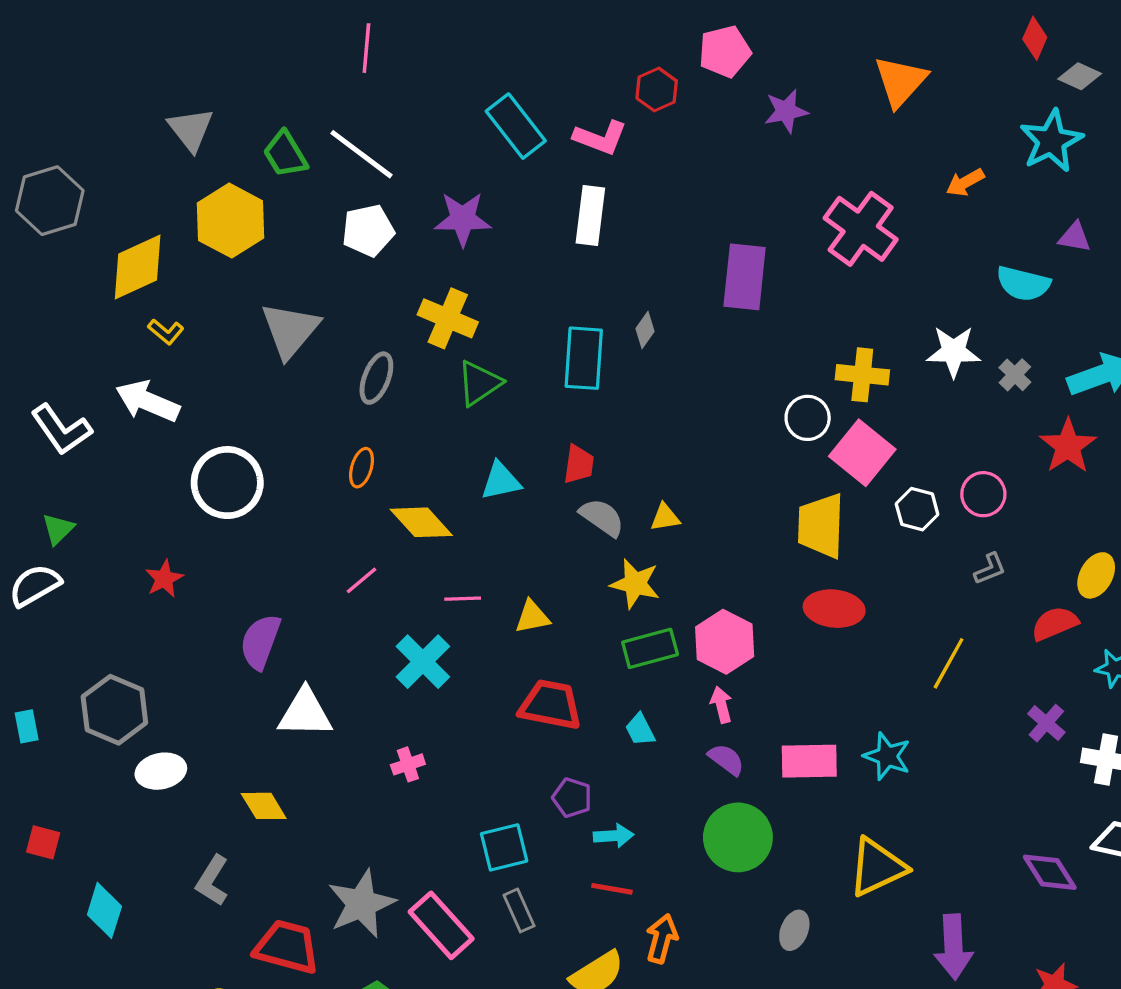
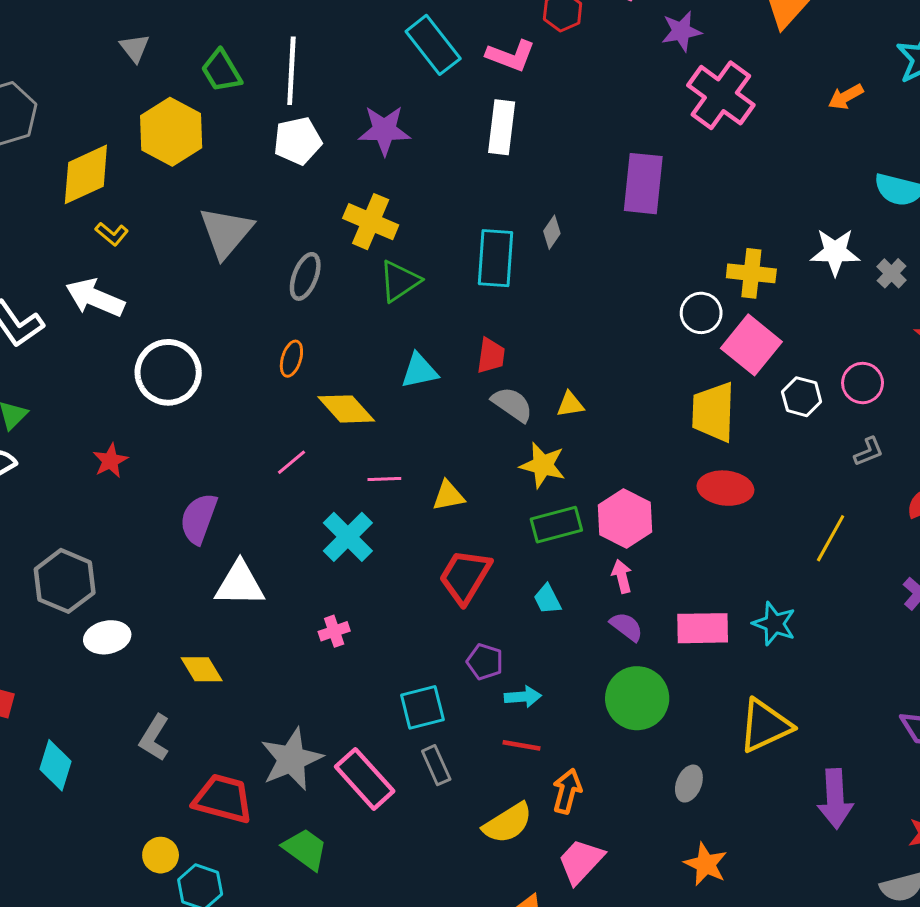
gray triangle: (191, 129) -> (135, 48), size x0.7
white line: (362, 154) -> (291, 71), turned 56
pink cross: (861, 229) -> (721, 95), moved
red trapezoid: (551, 705) -> (465, 576), turned -70

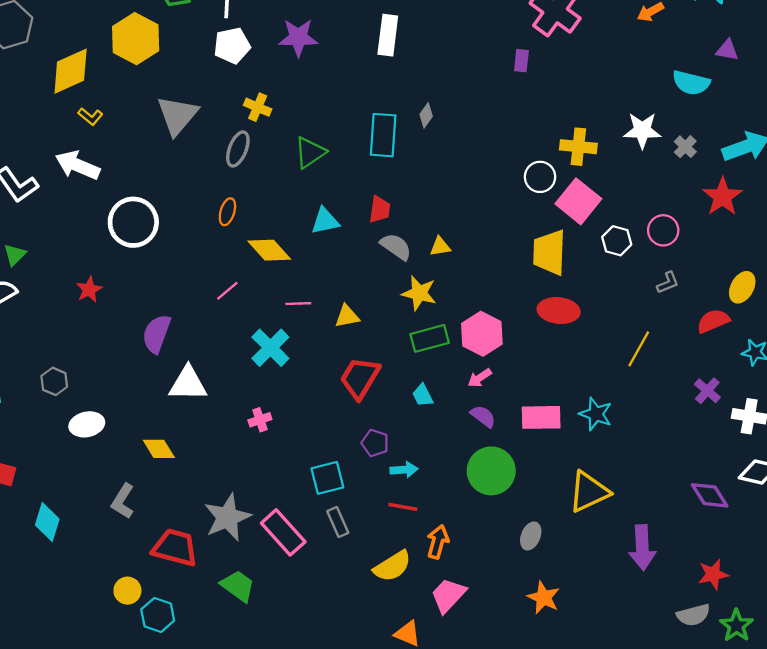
purple rectangle: (643, 184) -> (521, 61), moved, size x0.5
yellow cross: (371, 222) -> (258, 107), moved, size x0.7
pink arrow: (622, 576) -> (480, 378), turned -110
gray hexagon: (65, 581) -> (54, 381), size x0.6

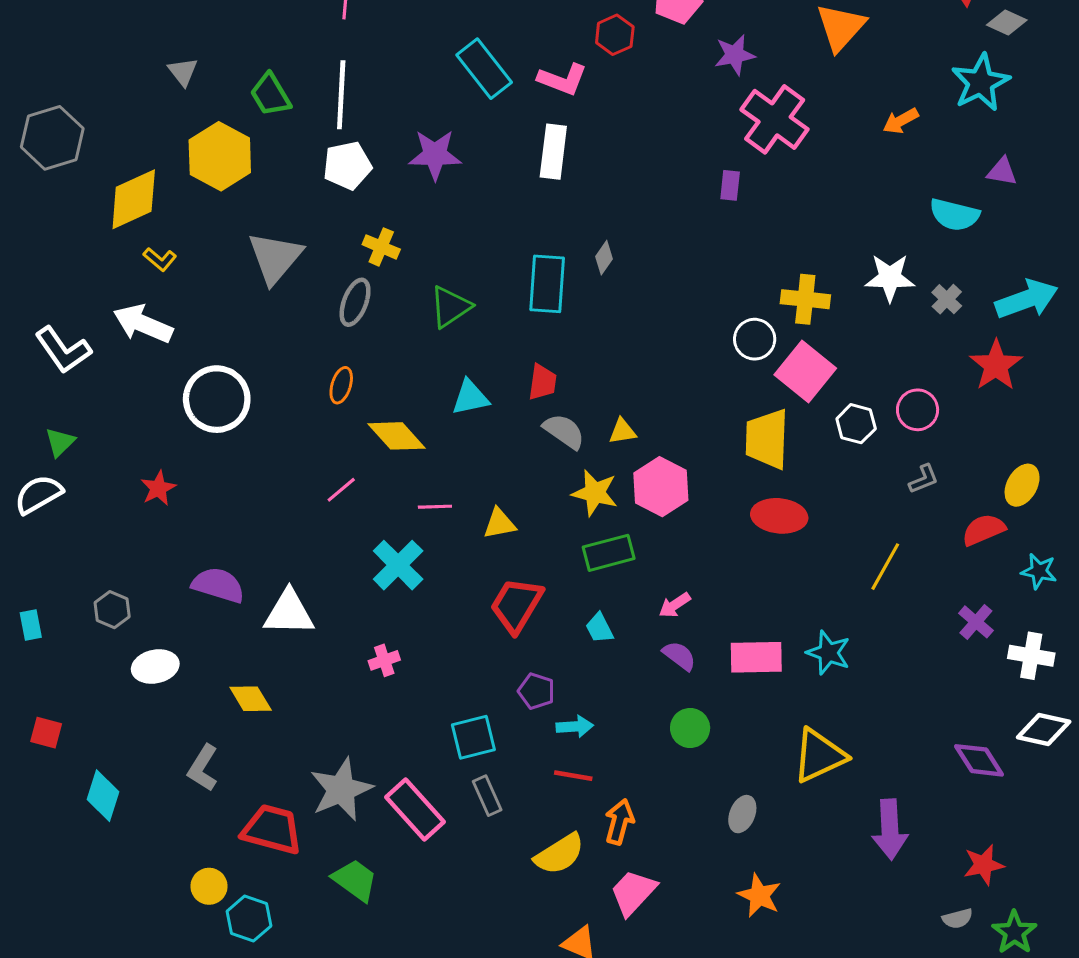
purple semicircle: (157, 334) -> (218, 585), moved, turned 87
pink hexagon: (482, 334) -> (661, 487), moved
green circle: (491, 471) -> (690, 728), size x0.6
gray semicircle: (693, 615) -> (957, 919), size x0.7

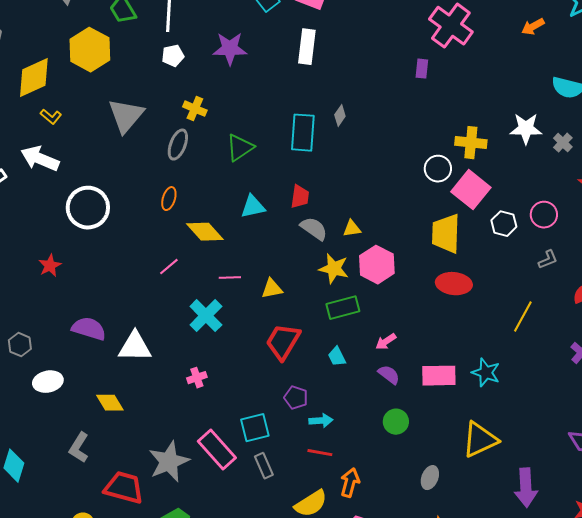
white pentagon: (347, 165) -> (173, 56), size x0.7
pink rectangle: (415, 809) -> (217, 450), moved

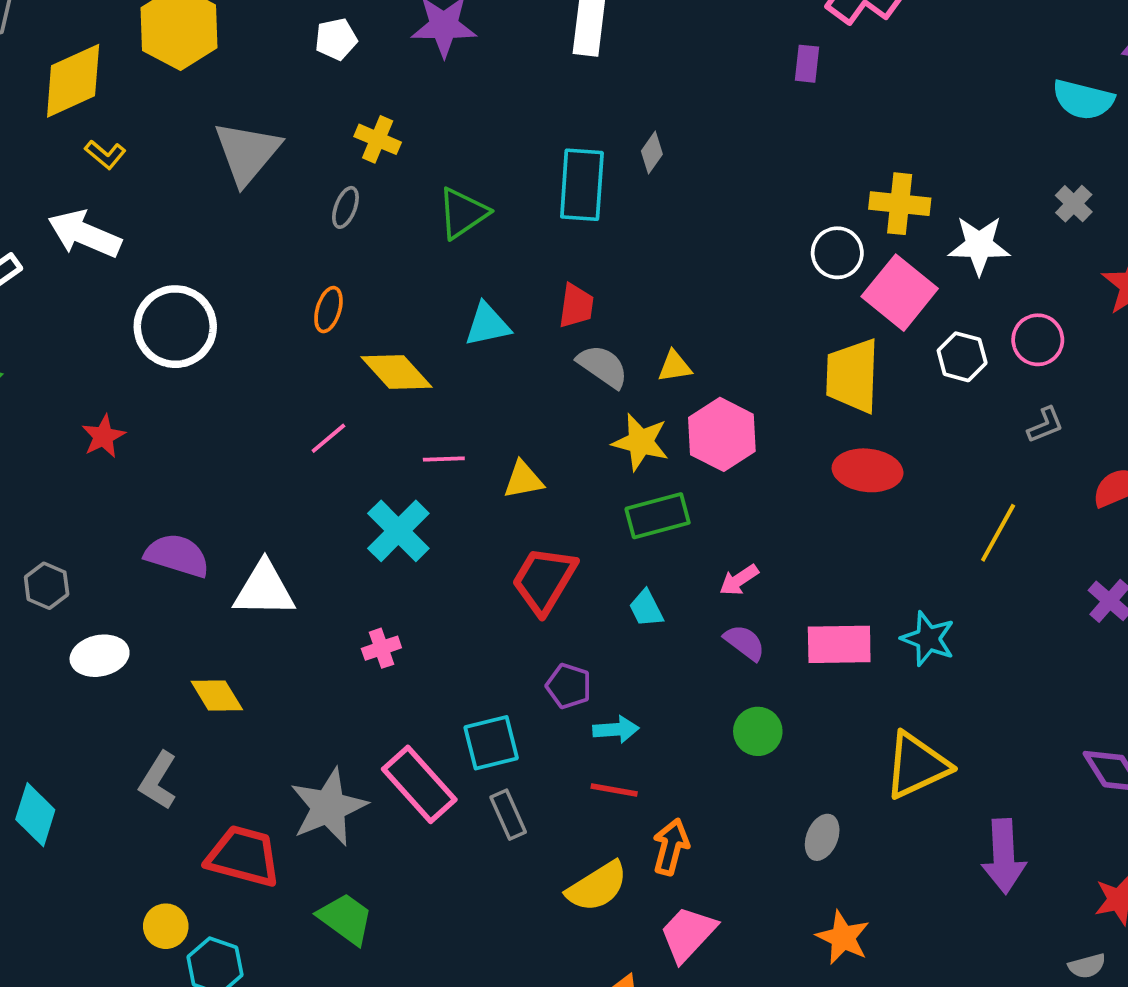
white star: (526, 129) -> (979, 245), moved
gray ellipse: (178, 145) -> (345, 207), size x0.7

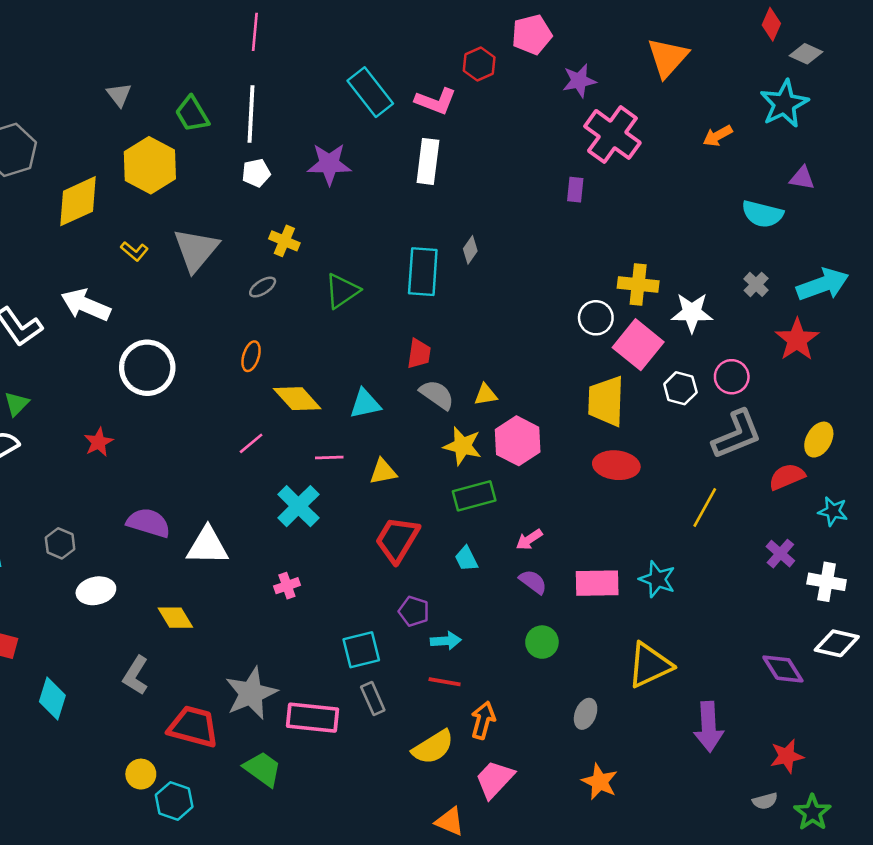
yellow L-shape: (105, 154) -> (134, 251), moved
gray ellipse: (345, 207) -> (263, 287), turned 36
cyan triangle: (487, 325) -> (365, 404), moved
gray L-shape: (1045, 425) -> (737, 434), size x2.0
pink rectangle: (419, 784) -> (313, 718), moved, turned -42

